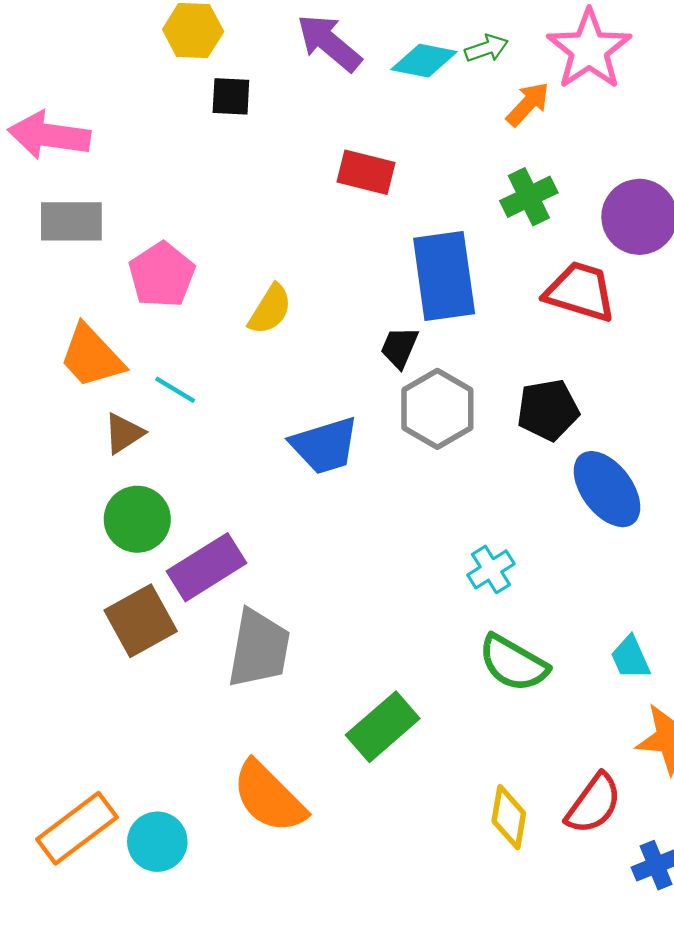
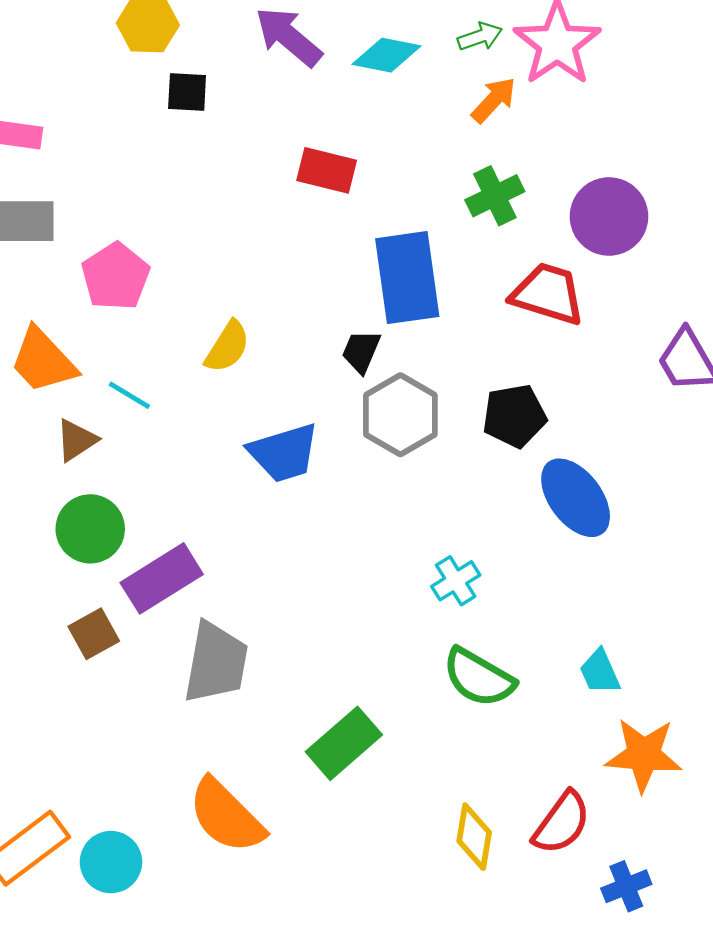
green arrow: (486, 48) -> (480, 37), moved
yellow semicircle: (270, 309) -> (227, 347), moved
brown square: (141, 621) -> (94, 634), size x0.7

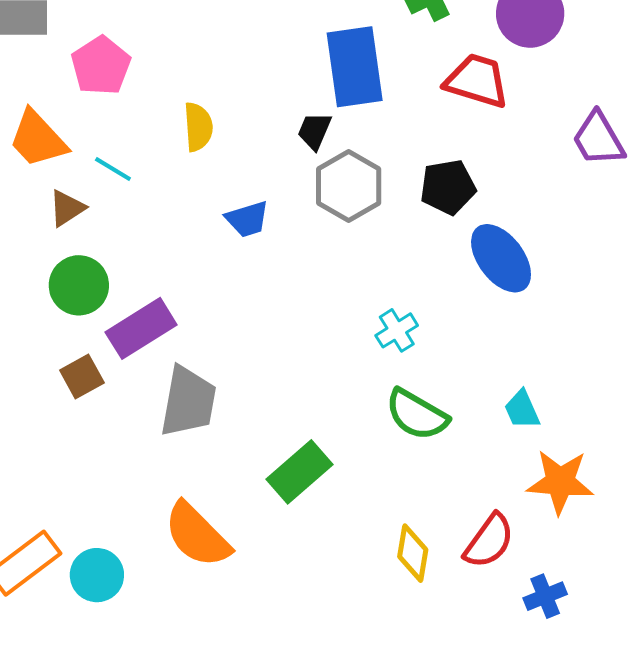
yellow semicircle: (227, 347) -> (198, 127), turned -36
blue trapezoid: (284, 453) -> (247, 219), size x0.7

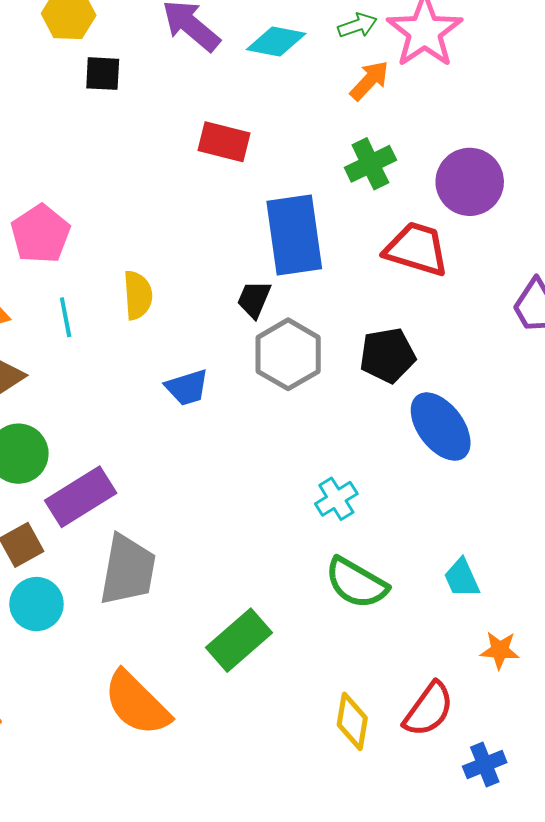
cyan line: (113, 169) -> (66, 317), moved, turned 48
orange star: (560, 482) -> (500, 650), size x0.6
cyan circle: (97, 575) -> (36, 604), moved

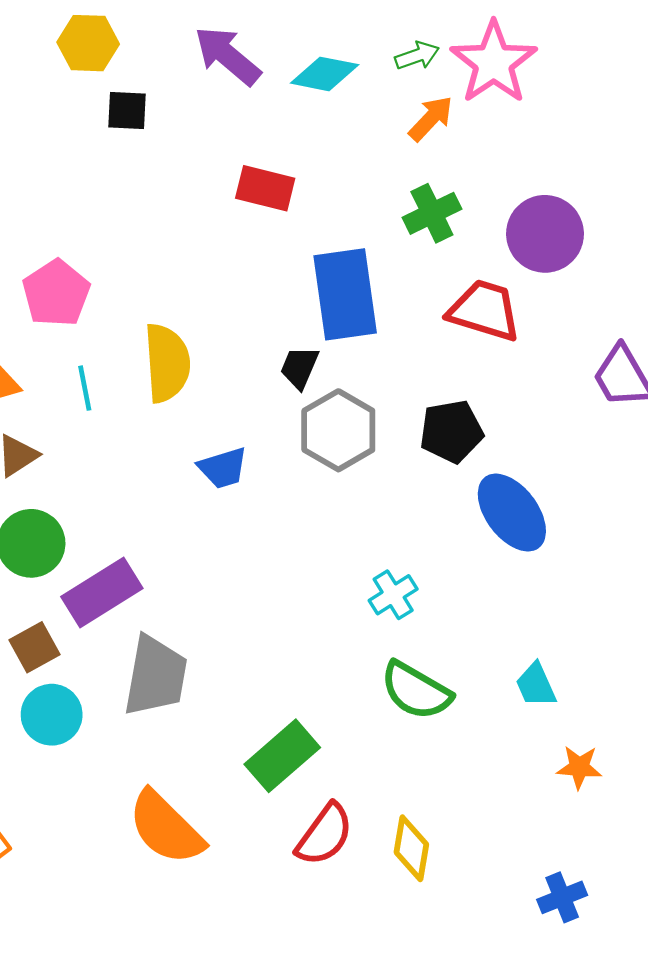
yellow semicircle: (138, 295) -> (167, 363), size x1.4
red semicircle: (429, 709) -> (325, 835), moved

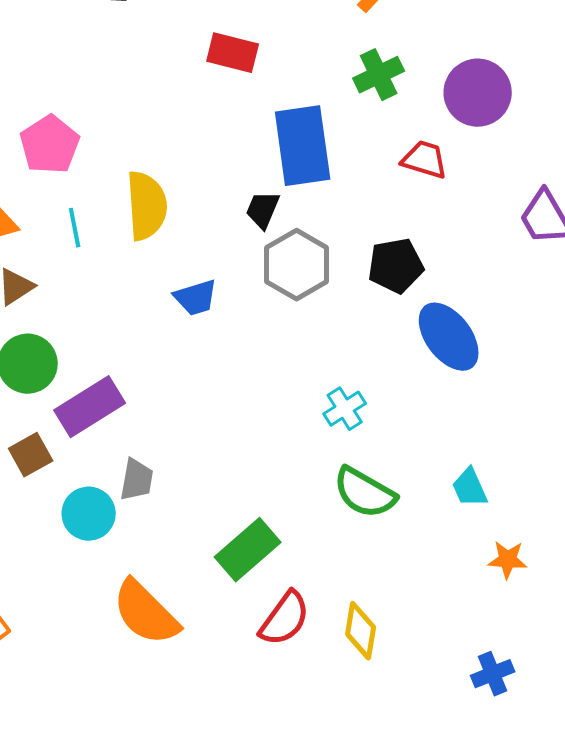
red trapezoid: (484, 310) -> (425, 160), size x0.7
gray trapezoid: (156, 676) -> (137, 480), size x0.6
cyan circle: (52, 715) -> (89, 514), moved

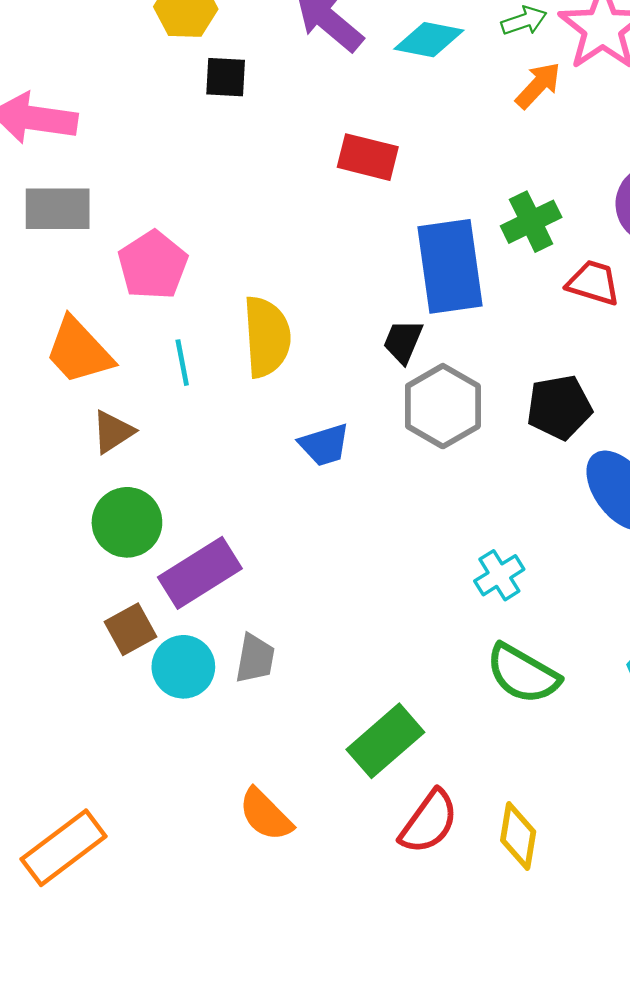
green cross: (379, 75) -> (531, 222), moved
cyan circle: (89, 514) -> (183, 667), moved
orange semicircle: (146, 613) -> (266, 815), size x0.7

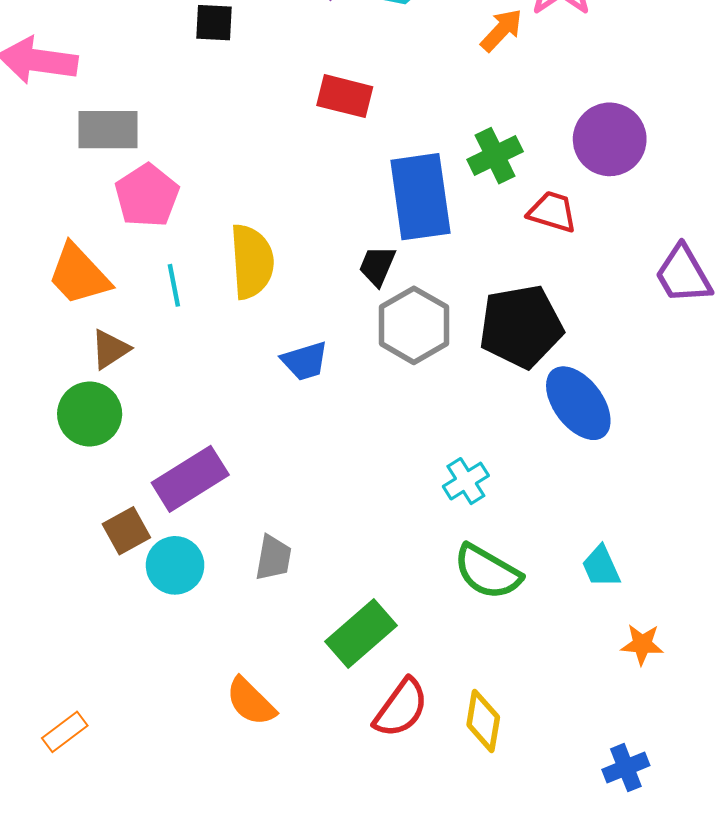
gray rectangle: (58, 209) -> (108, 130), moved
black pentagon: (559, 407) -> (521, 326), size x1.4
green circle: (127, 522) -> (90, 414), moved
gray trapezoid: (255, 659) -> (273, 558), moved
orange rectangle: (64, 848) -> (65, 732), size x0.6

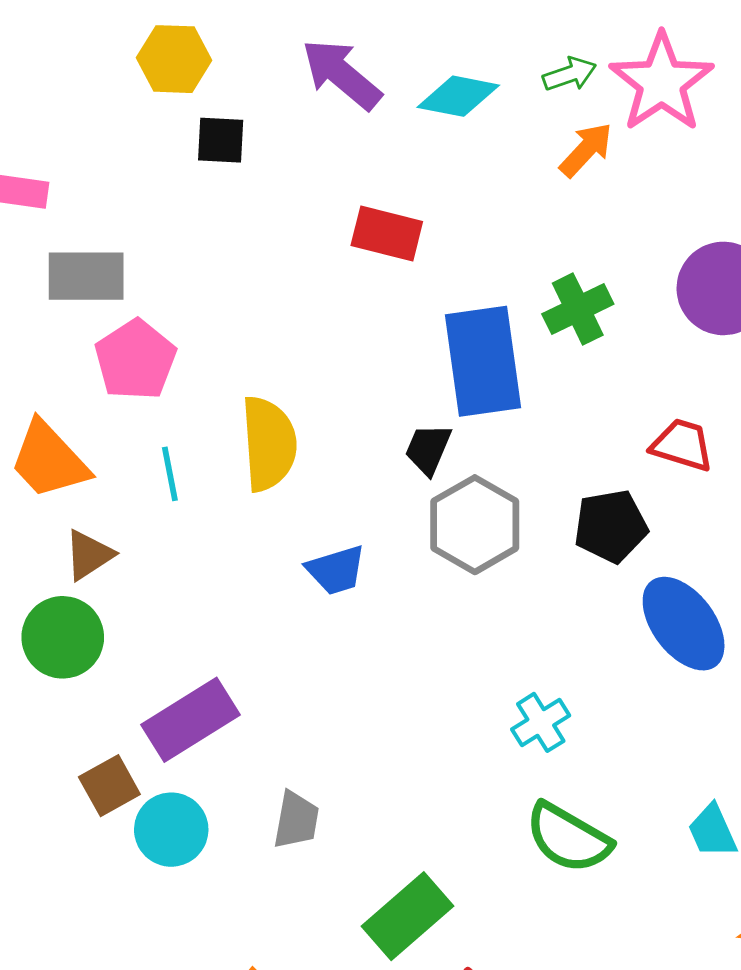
red trapezoid: (552, 212) -> (682, 445), moved
black pentagon: (521, 326) -> (611, 526), size x0.7

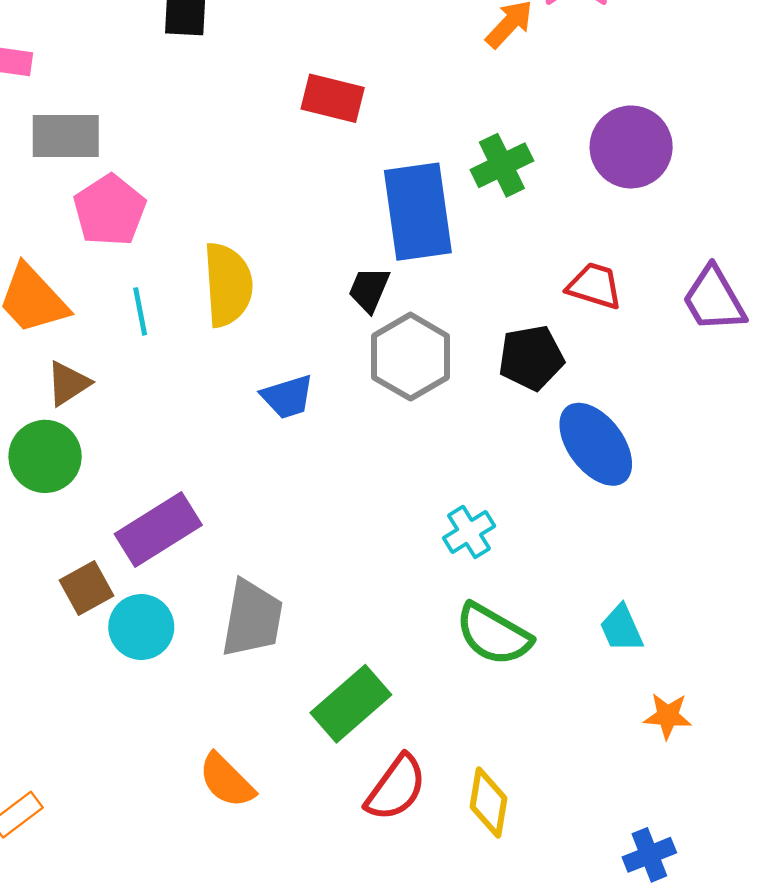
gray trapezoid: (296, 820) -> (252, 618), size x1.5

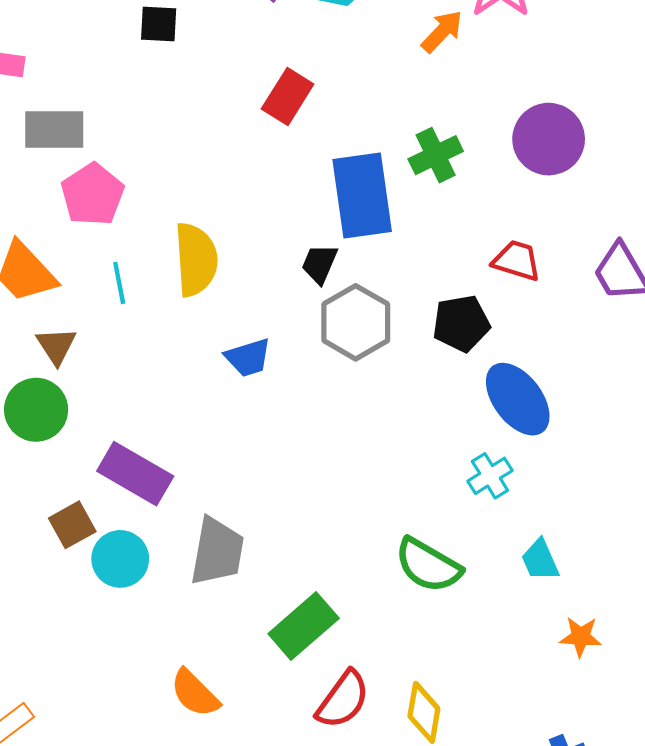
red rectangle: (333, 98) -> (288, 96), turned -72
brown triangle: (68, 383) -> (56, 346), turned -30
purple rectangle: (158, 530) -> (135, 474), turned 62
cyan cross: (469, 532) -> (490, 476), moved

